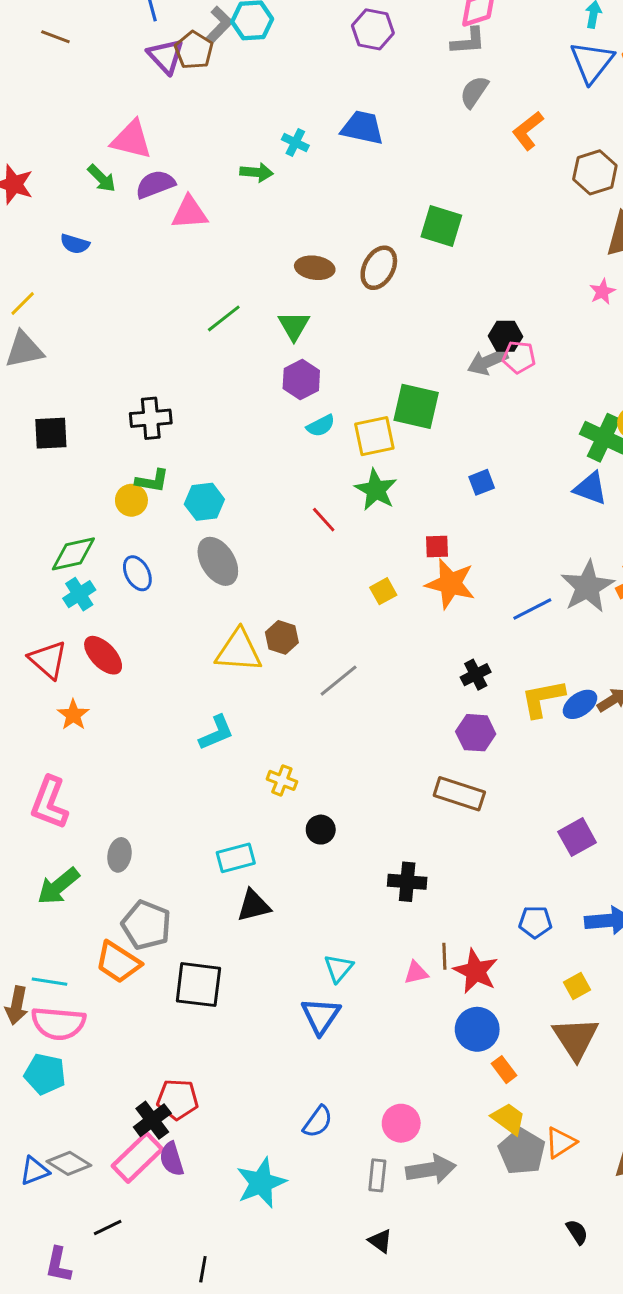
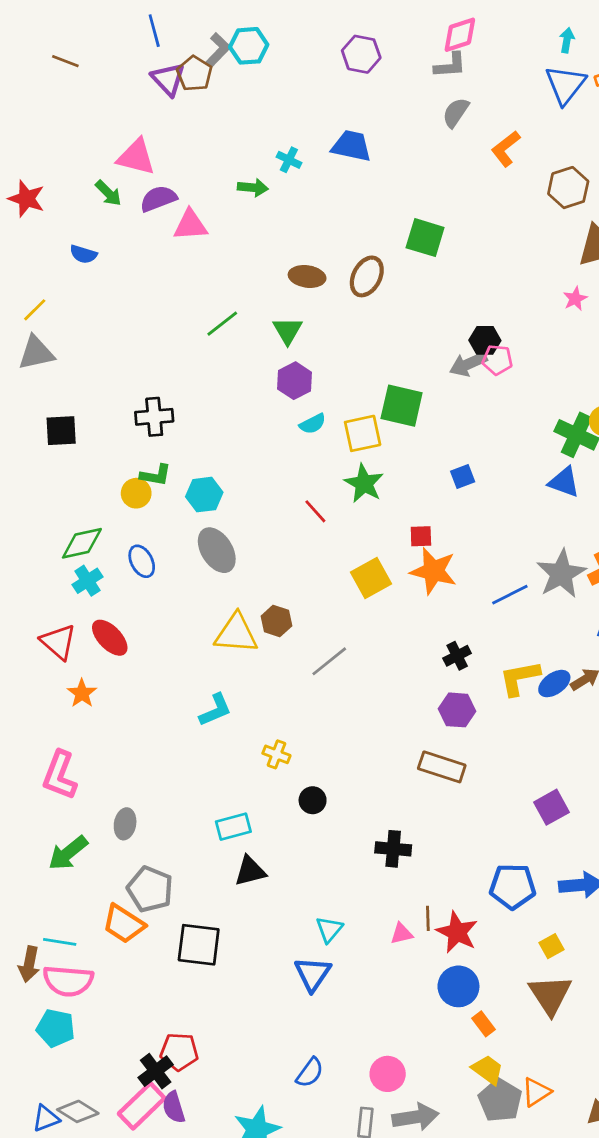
yellow square: (383, 591) -> (371, 578), size x1.6
blue pentagon: (535, 922) -> (513, 886), size x1.5

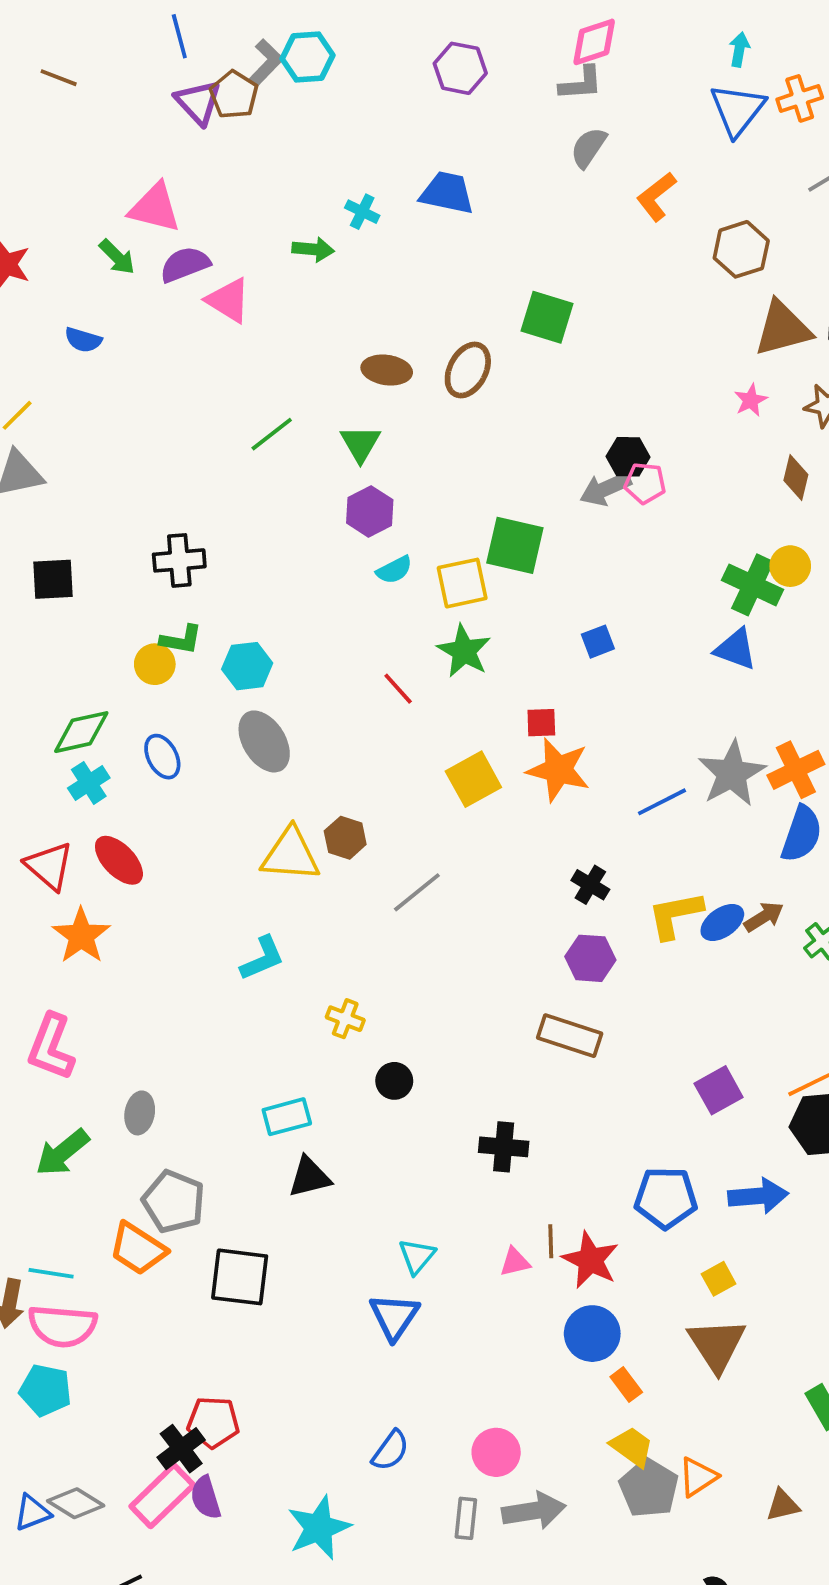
pink triangle: (190, 225) -> (228, 300), turned 36
black cross: (457, 656) -> (590, 885), turned -32
orange star: (82, 693) -> (81, 936), size x1.4

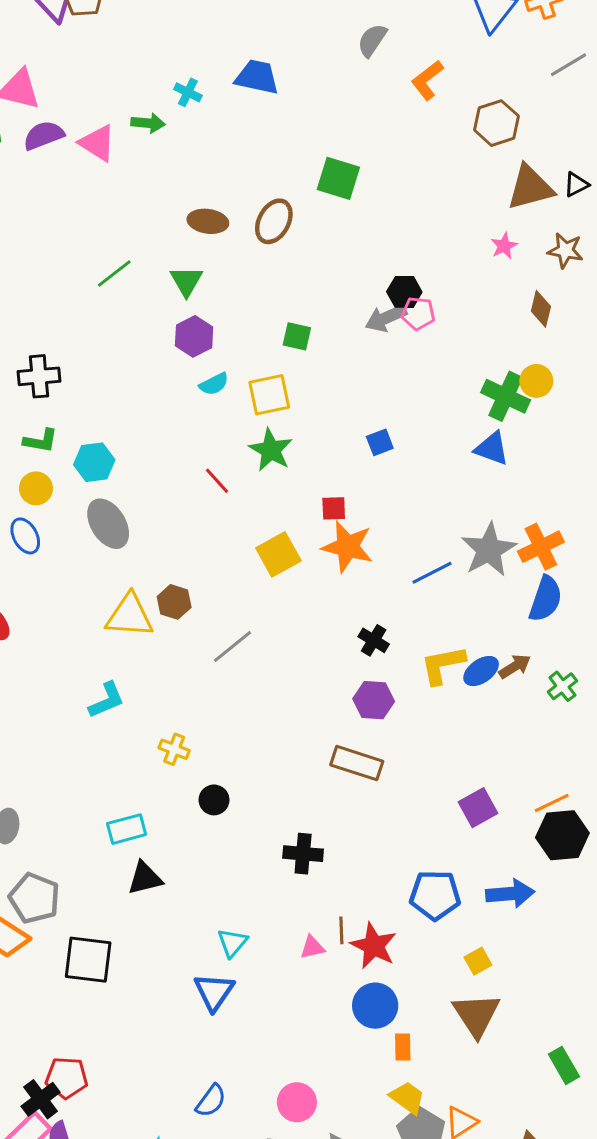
pink triangle: (228, 300) -> (97, 143), moved
green square: (515, 545) -> (297, 336), moved, size x0.6
yellow circle: (155, 664) -> (36, 488), moved
orange rectangle: (626, 1384) -> (403, 1047), turned 36

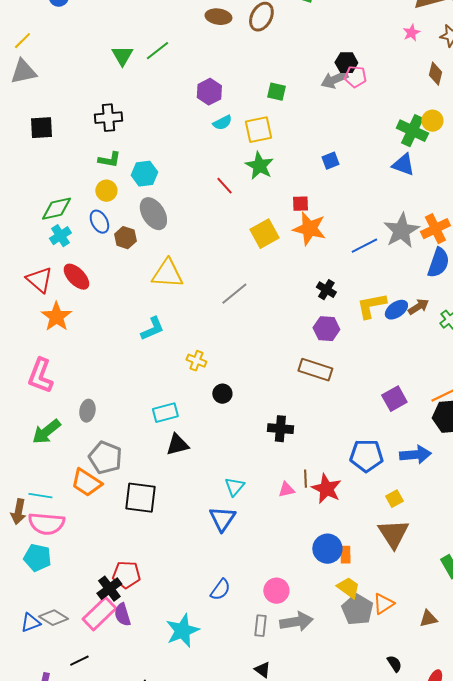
green triangle: (186, 281) -> (122, 56), moved
brown hexagon: (174, 602) -> (125, 238), moved
blue circle: (375, 1006) -> (327, 549), moved

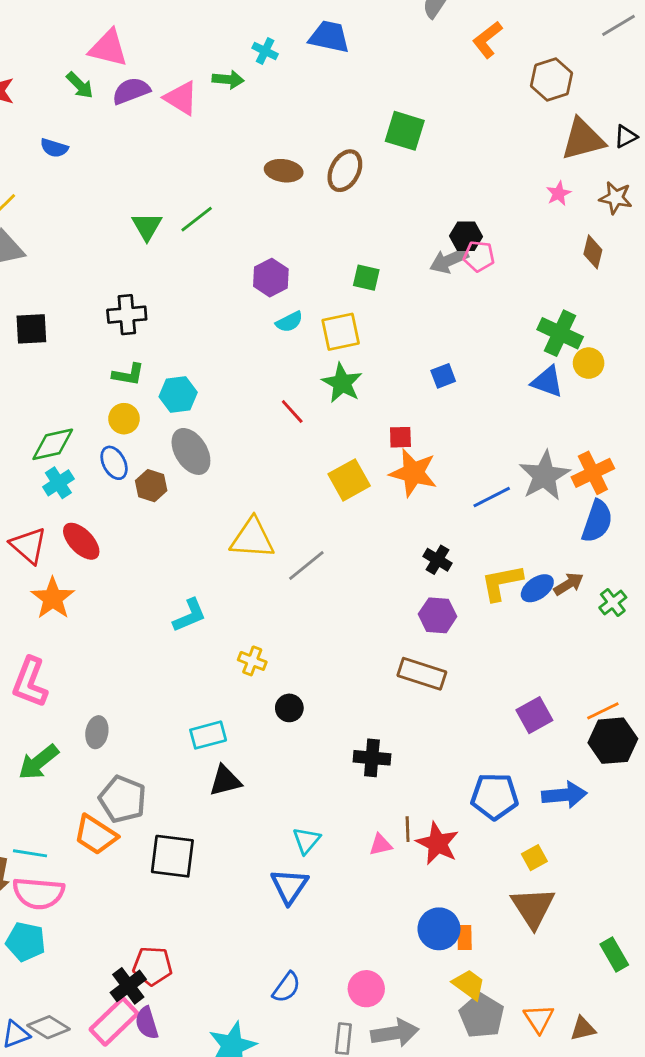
yellow circle: (432, 121) -> (589, 363), moved
yellow triangle: (167, 274) -> (252, 538), moved
orange triangle: (383, 604) -> (539, 1019), moved, turned -30

